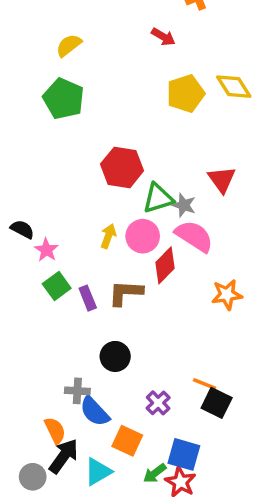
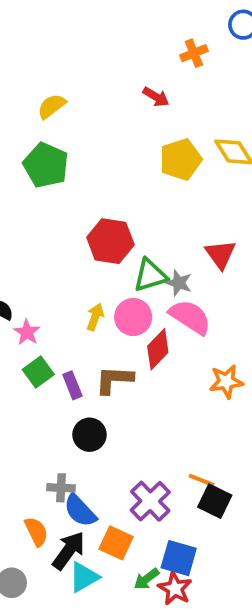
black circle: (115, 356) -> (89, 435), moved
purple cross: (158, 403) -> (150, 501), size x1.5
black arrow: (64, 456) -> (69, 551), moved

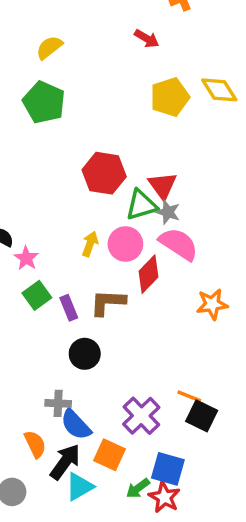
red triangle: (220, 254) -> (163, 186), moved

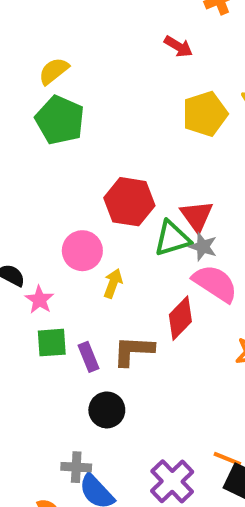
yellow semicircle: (49, 47) -> (54, 71), moved
pink circle: (125, 244) -> (82, 251), moved
green square: (37, 295) -> (52, 343), turned 32

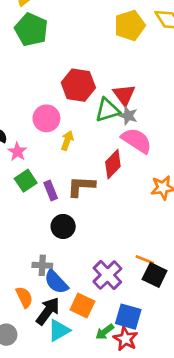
green square: (52, 343) -> (26, 181), turned -30

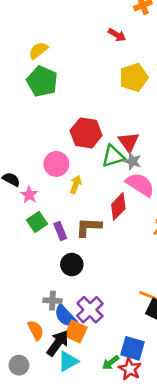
purple cross: (107, 275) -> (90, 310), moved
orange square: (82, 305) -> (76, 332), moved

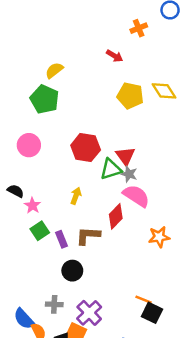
yellow semicircle: (38, 50) -> (54, 70), moved
yellow pentagon: (134, 77) -> (130, 96), turned 30
pink circle: (56, 164) -> (29, 145), moved
blue semicircle: (65, 316) -> (24, 319), moved

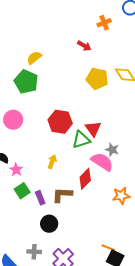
gray star: (129, 174) -> (112, 150), moved

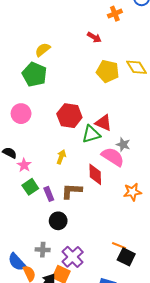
red triangle: (93, 129) -> (103, 123), turned -30
red diamond: (85, 179) -> (95, 174), turned -45

